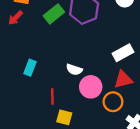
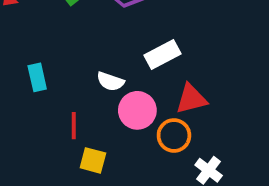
white rectangle: (123, 53) -> (163, 54), moved
cyan rectangle: (30, 68) -> (37, 77), turned -35

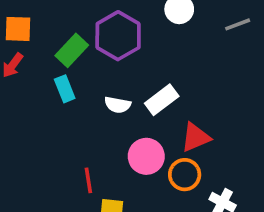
cyan rectangle: (37, 77) -> (65, 89), moved
white semicircle: (110, 81) -> (118, 105), moved

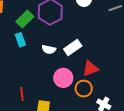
red line: (88, 180) -> (22, 94), moved

